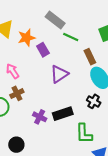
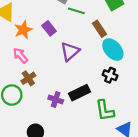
orange star: (26, 38) -> (23, 30), moved

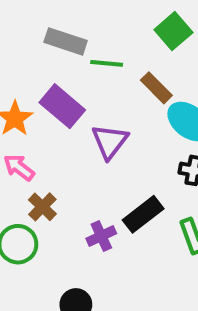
purple rectangle: (49, 28) -> (62, 106), size x1.5
purple cross: (56, 99) -> (101, 236), turned -32

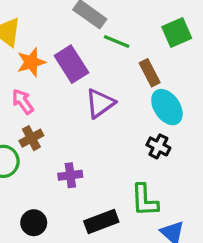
black rectangle: (143, 214) -> (101, 221), moved

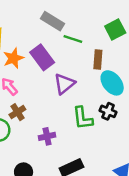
brown rectangle: (150, 73) -> (98, 59), turned 36
green L-shape: (145, 200) -> (83, 118), moved

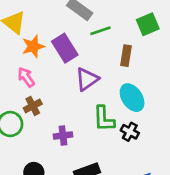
green line: (73, 39) -> (100, 31), turned -42
cyan ellipse: (112, 83) -> (132, 98), moved
black cross: (108, 111) -> (130, 132), moved

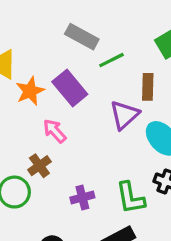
pink arrow: (26, 77) -> (55, 131), moved
purple triangle: (87, 79) -> (124, 115), moved
green L-shape: (104, 119) -> (130, 198), moved

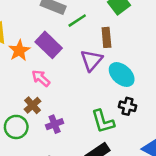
purple cross: (82, 197) -> (55, 124), moved

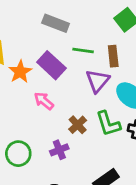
green line: (77, 21) -> (83, 51), moved, turned 42
brown cross: (33, 105) -> (78, 125), moved
green L-shape: (103, 121) -> (108, 124), moved

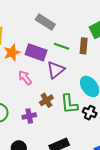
brown rectangle: (113, 56) -> (84, 46), moved
purple rectangle: (51, 65) -> (36, 52), turned -35
purple triangle: (98, 81) -> (56, 70), moved

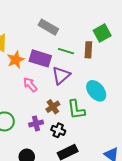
black cross: (90, 113) -> (58, 130), moved

